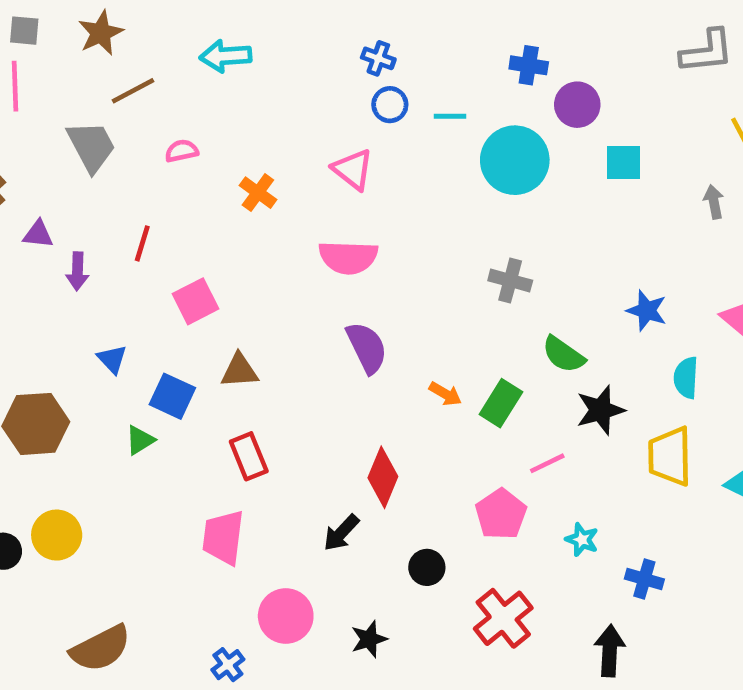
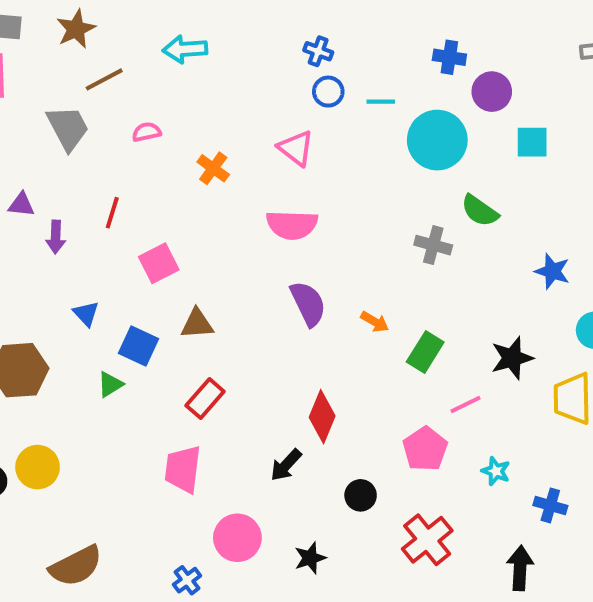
green semicircle: (563, 355) -> (480, 211), moved
orange arrow: (445, 394) -> (375, 322), moved
red rectangle: (249, 456) -> (205, 398), turned 63

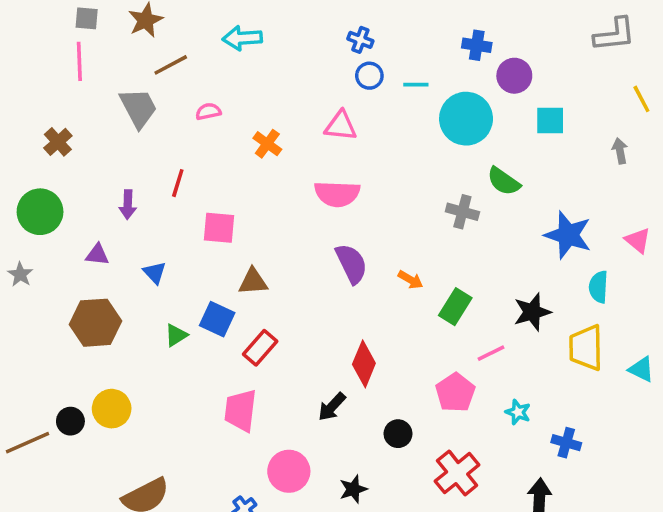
pink triangle: (296, 148) -> (341, 126), turned -32
purple triangle: (21, 205) -> (97, 255), moved
pink square: (159, 263) -> (219, 228), turned 32
blue star: (552, 271) -> (568, 235), size x1.5
blue square: (138, 346) -> (217, 319), moved

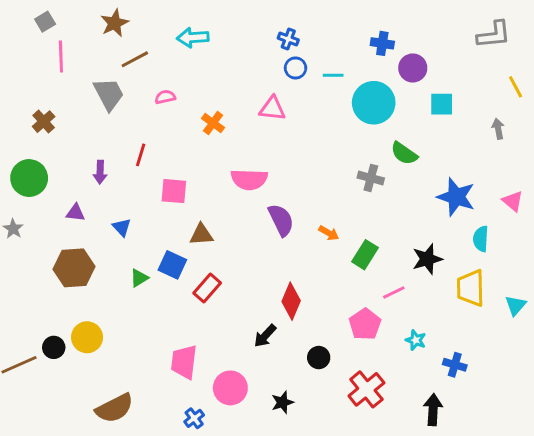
gray square: (87, 18) -> (45, 22), moved, turned -36
pink semicircle: (337, 194) -> (249, 179), moved
cyan triangle: (641, 369) -> (516, 305), turned 45
pink trapezoid: (240, 410) -> (184, 362), moved

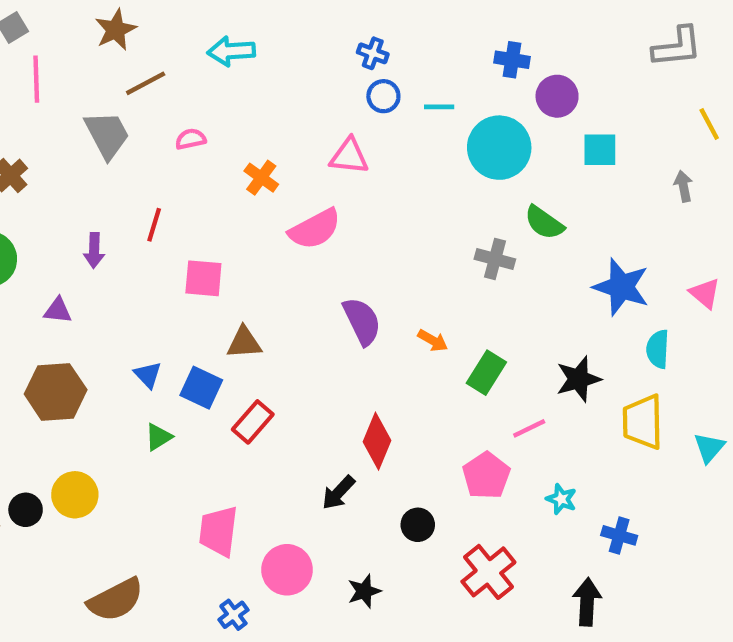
pink semicircle: (249, 179) -> (315, 229), moved, turned -30
blue triangle: (122, 227) -> (148, 375), moved
green triangle: (139, 278) -> (158, 437), moved

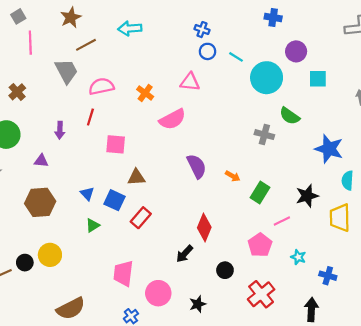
blue cross: (512, 60) -> (273, 18), moved
cyan line: (439, 107) -> (236, 57), turned 32
pink semicircle: (191, 139) -> (101, 86), moved, size x1.6

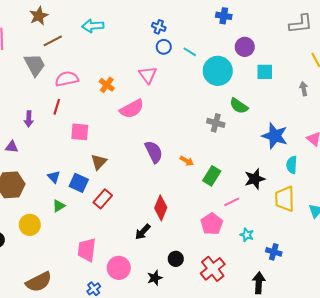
pink triangle: (190, 82) -> (148, 75), turned 48
brown triangle: (136, 177) -> (99, 162), turned -42
yellow circle: (50, 255) -> (30, 225), moved
black circle: (225, 270) -> (176, 259), moved

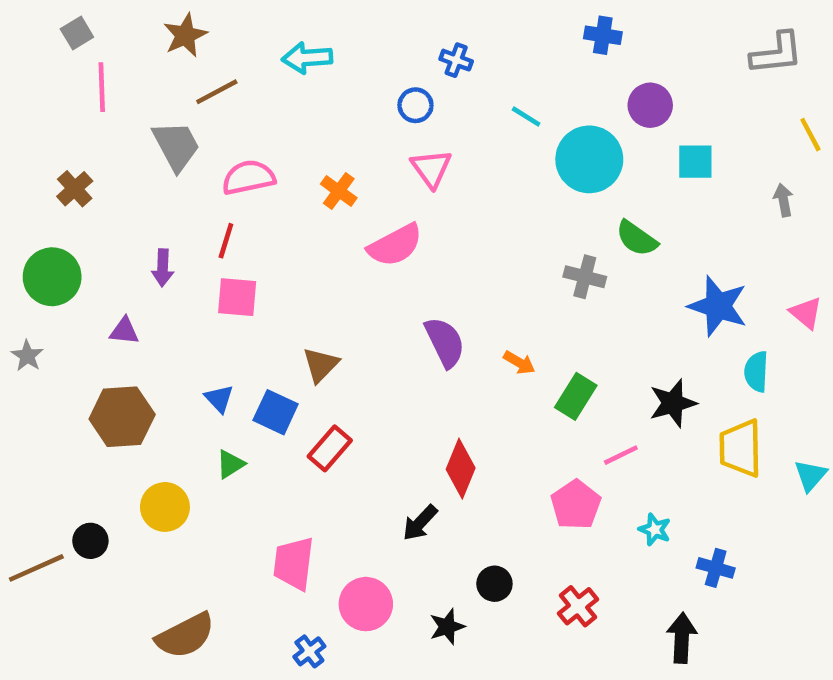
blue circle: (164, 47) -> (415, 105), moved
pink square: (80, 132) -> (237, 297), moved
red cross: (213, 269) -> (578, 606), size x0.7

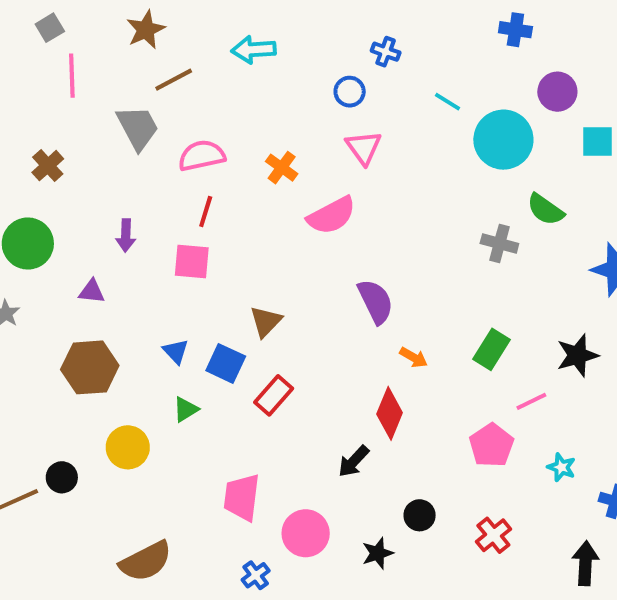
red line: (226, 241) -> (206, 212), moved
orange arrow: (519, 363) -> (414, 357), moved

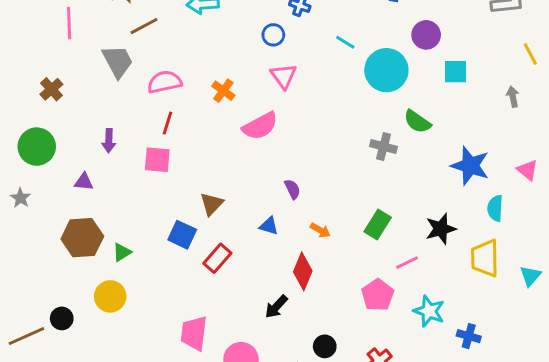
purple semicircle: (376, 301) -> (292, 189), size x0.6
blue triangle: (176, 351) -> (269, 226), moved, turned -30
green triangle: (186, 409) -> (122, 252), moved
cyan star: (561, 467) -> (429, 311), size x1.5

